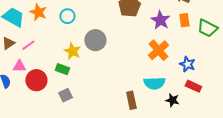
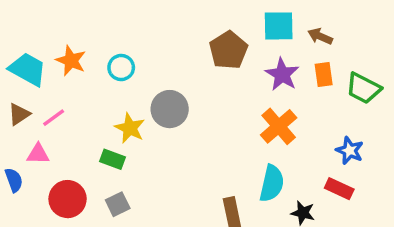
blue star: (187, 64) -> (350, 151), moved
red circle: (36, 80) -> (68, 199), moved
cyan semicircle: (154, 83) -> (272, 183), turned -75

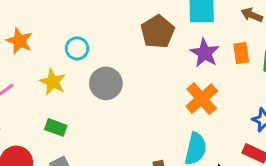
brown arrow: (320, 36) -> (252, 15), moved
cyan circle: (121, 68) -> (77, 48), moved
yellow star: (130, 128) -> (53, 82), moved

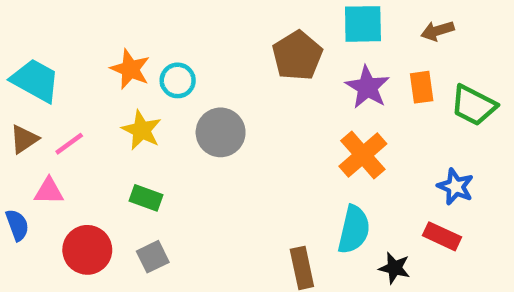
brown arrow: (252, 15) -> (437, 31), turned -40
orange star: (19, 41) -> (130, 69), moved

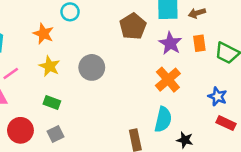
brown arrow: (437, 31) -> (197, 13), moved
cyan circle: (178, 80) -> (70, 12), moved
red rectangle: (442, 236) -> (226, 123), moved

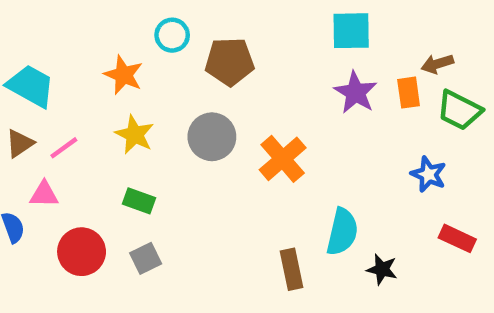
brown arrow: (197, 13) -> (437, 64), moved
brown pentagon: (133, 26) -> (230, 62), moved, turned 30
orange cross: (168, 80) -> (283, 159), moved
blue star: (217, 96) -> (428, 174), moved

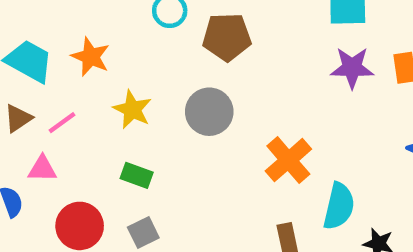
orange star: (124, 75) -> (91, 57), moved
purple star: (356, 93) -> (352, 68), turned -30
orange cross: (283, 159) -> (288, 160), moved

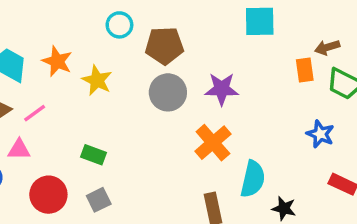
purple star: (352, 68) -> (222, 89), moved
yellow star: (132, 109) -> (97, 80), moved
gray circle: (209, 112) -> (168, 92), moved

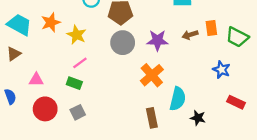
brown arrow: (327, 47) -> (190, 35), moved
orange star: (57, 61) -> (51, 22), turned 30
pink line: (35, 113) -> (80, 63), moved
pink triangle: (19, 150) -> (36, 80), moved

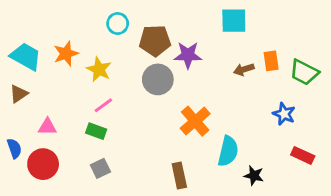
purple star: (157, 40) -> (188, 55), moved
red circle: (45, 109) -> (43, 164), moved
brown rectangle: (152, 118) -> (179, 176), moved

